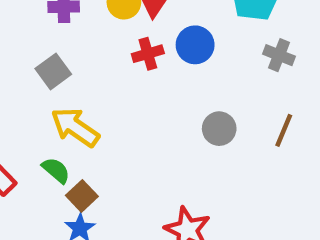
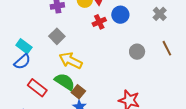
gray cross: (279, 55) -> (160, 14), turned 32
brown line: (284, 130) -> (167, 48), turned -42
green semicircle: (56, 170) -> (65, 82), size x1.5

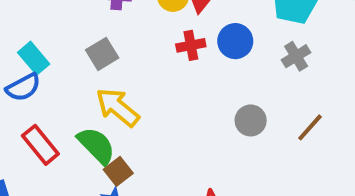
gray cross: (160, 14) -> (296, 56), moved
brown line: (167, 48) -> (310, 127), turned 56

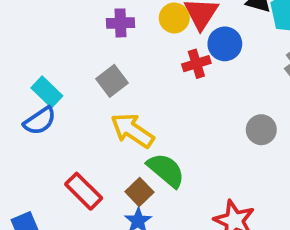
blue circle: (235, 41) -> (225, 44), moved
red rectangle: (40, 145) -> (84, 191), moved
green semicircle: (96, 146) -> (166, 170), moved

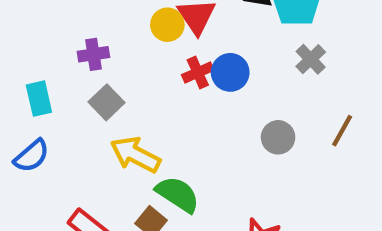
purple cross: (120, 23) -> (93, 54), moved
blue circle: (225, 44) -> (230, 72), moved
cyan rectangle: (47, 92) -> (39, 99), moved, turned 40

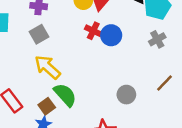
red cross: (198, 73) -> (93, 31), turned 35
gray circle: (278, 137) -> (126, 95), moved

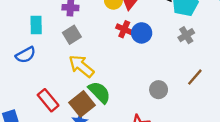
brown square: (47, 106) -> (82, 104), size x1.5

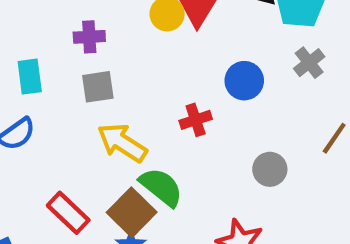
red cross: (124, 29) -> (196, 120), moved, turned -35
blue circle: (142, 33) -> (244, 81), moved
gray square: (72, 35) -> (98, 87), turned 30

